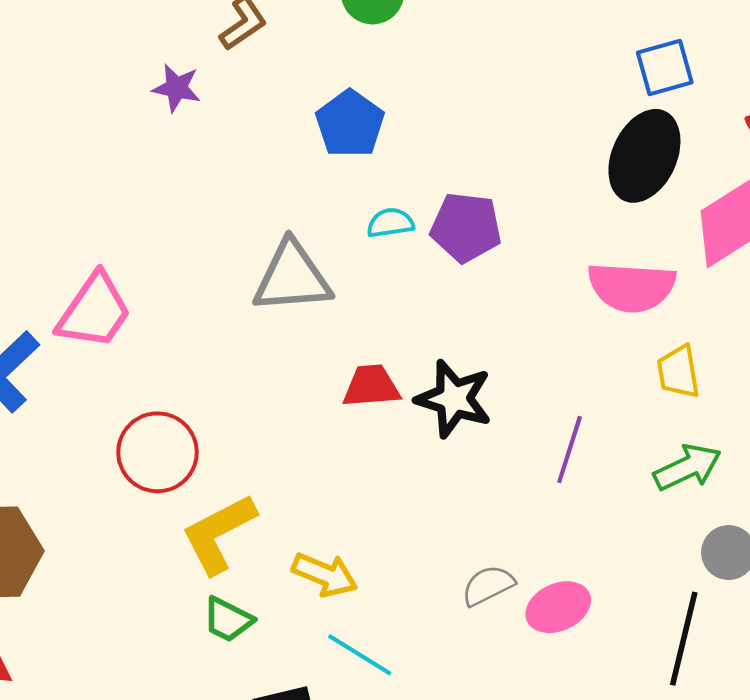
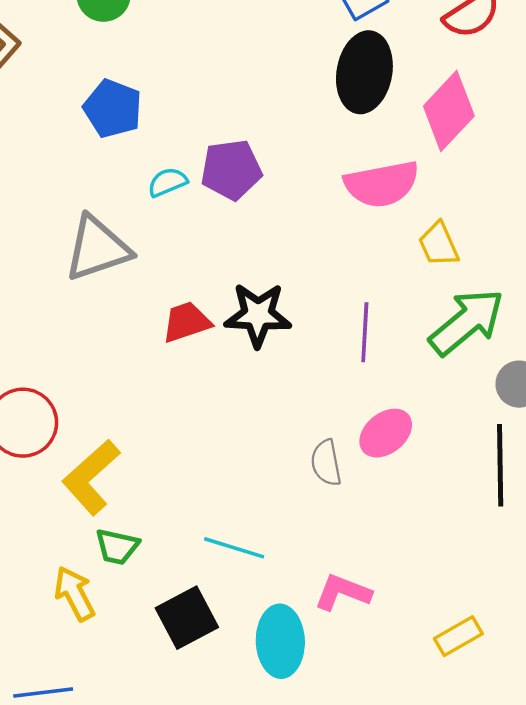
green arrow: (687, 467) -> (467, 322), size x1.4
yellow arrow: (325, 575) -> (74, 594), moved, turned -126
gray semicircle: (488, 585) -> (326, 463), turned -60
pink ellipse: (558, 607) -> (386, 433), moved

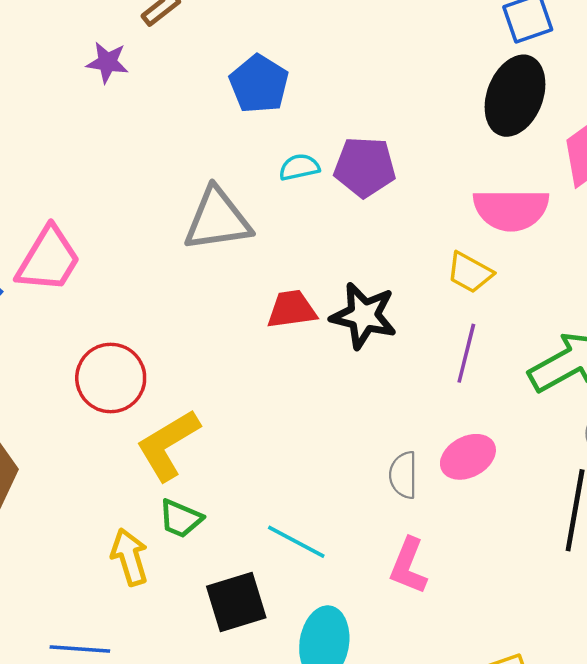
yellow trapezoid: (439, 244) -> (470, 273), moved, turned -48
pink L-shape: (343, 592) -> (408, 566), moved, turned -100

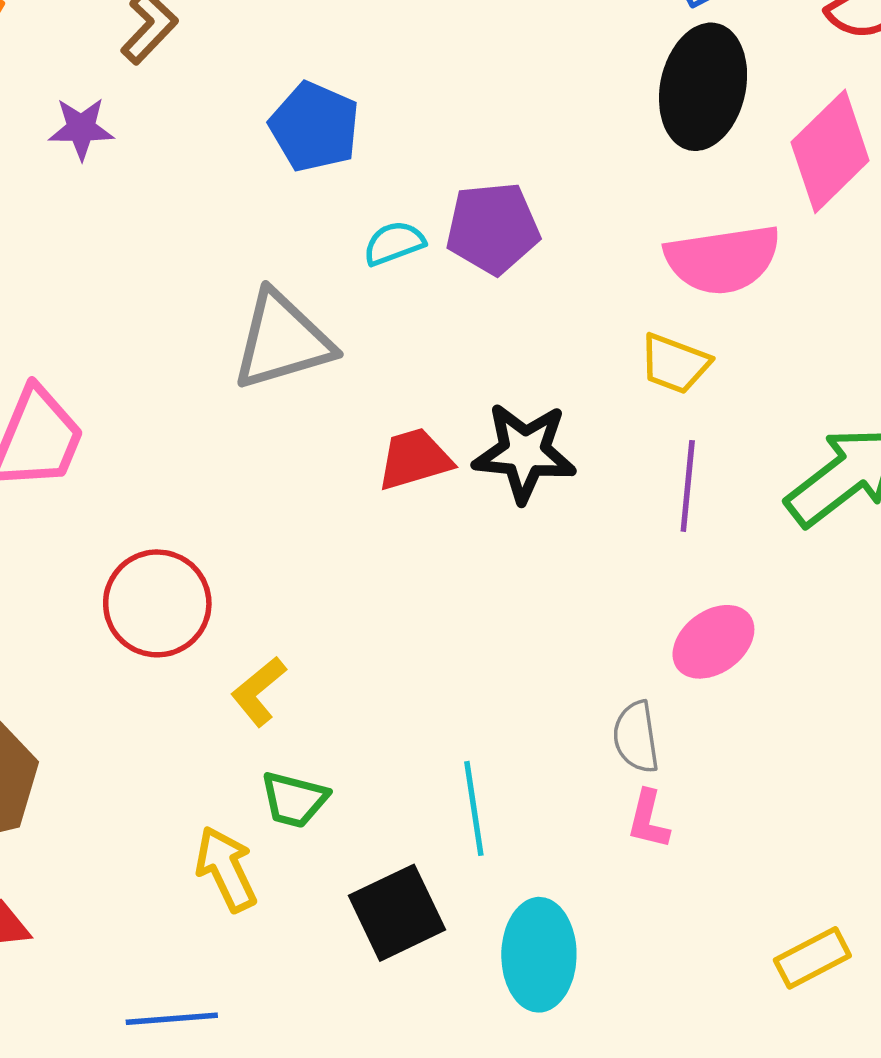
yellow L-shape: (168, 445) -> (259, 691), size x0.6
gray semicircle: (403, 475) -> (636, 737), moved
cyan line: (296, 542) -> (474, 808), turned 62
pink L-shape: (408, 566) -> (648, 820), size x0.7

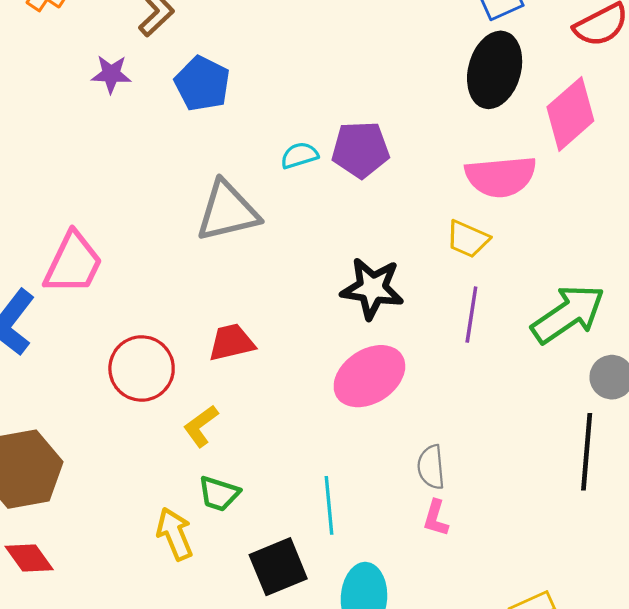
blue pentagon: (315, 127) -> (202, 84), moved
red trapezoid: (415, 459) -> (231, 342), moved
pink ellipse: (713, 642) -> (369, 376), moved, size x1.4

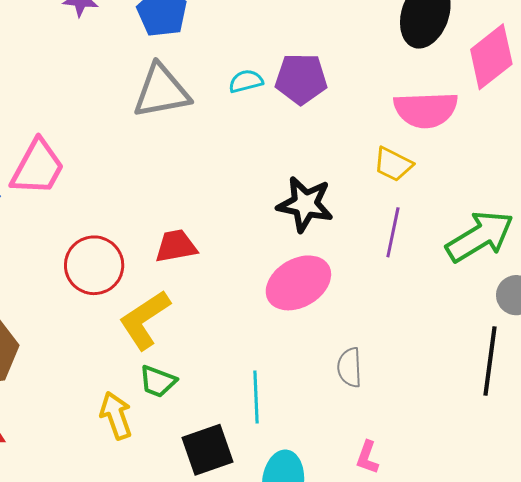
gray triangle: (227, 211) -> (161, 91), moved
yellow L-shape: (201, 426) -> (145, 320), size x1.6
pink L-shape: (436, 518) -> (367, 457), moved

